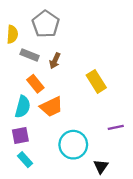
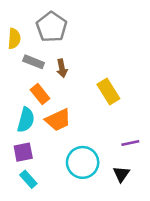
brown arrow: (55, 61) -> (62, 68), turned -35
black triangle: (101, 167) -> (121, 174), moved

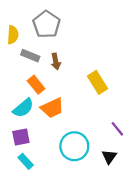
cyan semicircle: (26, 120) -> (23, 108), turned 35
purple line: (130, 143) -> (117, 129), turned 63

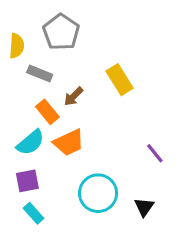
brown arrow: (56, 61) -> (73, 96), moved, turned 56
yellow rectangle: (98, 82) -> (120, 80), moved
purple line: (117, 129) -> (155, 153), moved

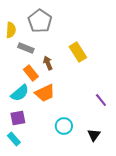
brown arrow: (73, 96) -> (48, 63), turned 112
cyan circle: (98, 193) -> (64, 126), size x0.7
cyan rectangle: (34, 213) -> (14, 139), moved

